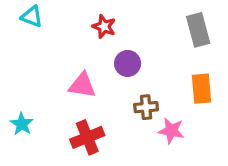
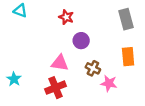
pink triangle: (82, 85) -> (60, 63), moved
brown cross: (146, 107) -> (93, 68), turned 32

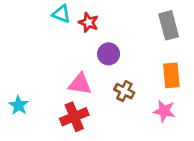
cyan triangle: (20, 11) -> (61, 14), moved
pink star: (109, 83) -> (164, 111), moved

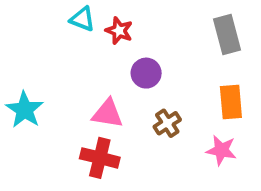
brown cross: (124, 91) -> (167, 123), turned 30
cyan star: (19, 105) -> (25, 110), moved, size x1.4
red cross: (74, 117) -> (100, 158), turned 36

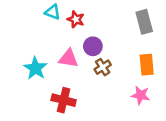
cyan star: (25, 110) -> (35, 68), moved
pink triangle: (108, 114) -> (68, 59), moved
brown cross: (167, 123) -> (103, 67), moved

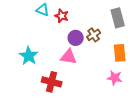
pink triangle: (68, 59) -> (69, 57), moved
brown cross: (103, 67) -> (94, 35), moved

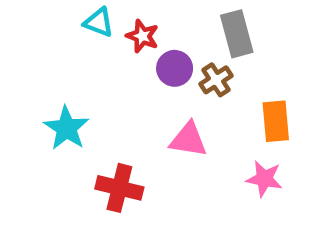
gray rectangle: (118, 18) -> (237, 34), moved
purple circle: (76, 38) -> (175, 68), moved
pink triangle: (69, 57) -> (188, 140), moved

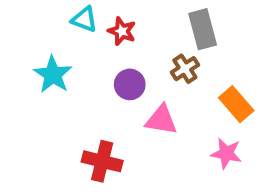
purple circle: (175, 68) -> (130, 84), moved
orange rectangle: (276, 121) -> (236, 104), turned -36
cyan star: (66, 128) -> (53, 75), moved

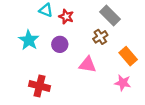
gray rectangle: (203, 29) -> (110, 16), turned -30
purple circle: (130, 84) -> (60, 44), moved
red cross: (102, 161) -> (39, 86), moved

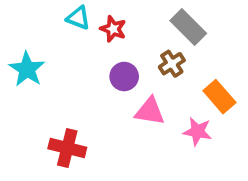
cyan star: (29, 40) -> (27, 69), moved
purple circle: (60, 44) -> (124, 77), moved
pink star: (123, 83) -> (197, 131), moved

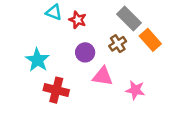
cyan star: (27, 69) -> (37, 60), moved
orange rectangle: (219, 97) -> (150, 40), moved
red cross: (67, 148) -> (56, 90), moved

